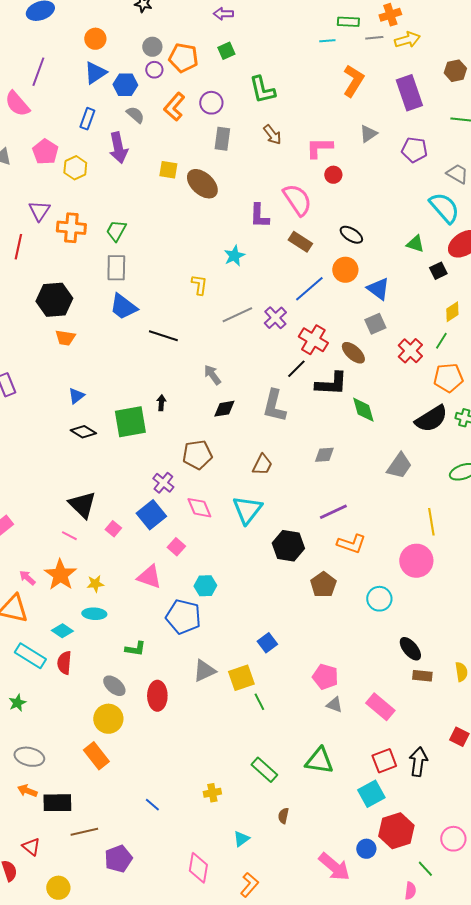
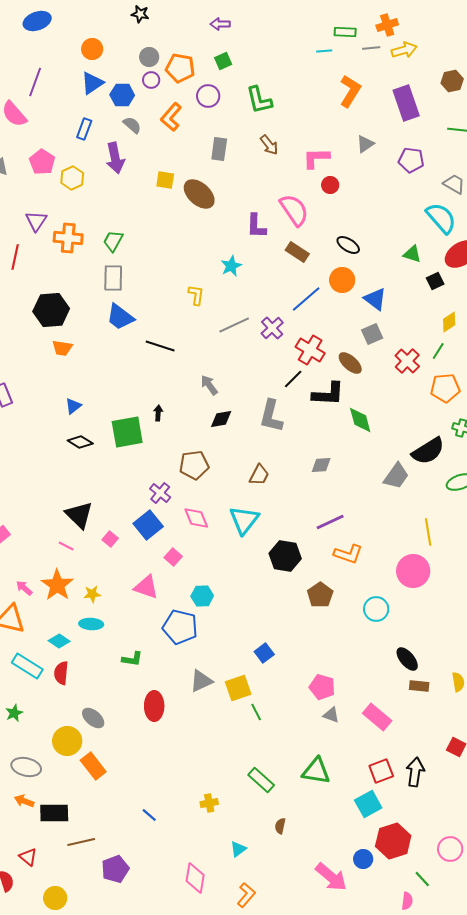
purple circle: (211, 103) -> (208, 96), moved
black semicircle: (431, 419) -> (428, 451), moved
gray ellipse: (114, 686) -> (93, 718), moved
yellow circle: (108, 719) -> (67, 741), moved

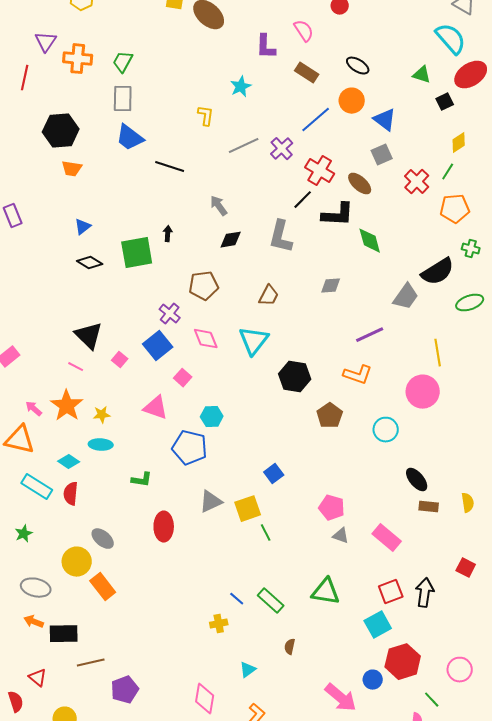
pink semicircle: (294, 210) -> (304, 31), size x0.7
purple line: (330, 522) -> (370, 335), moved
blue line: (149, 815) -> (237, 599), moved

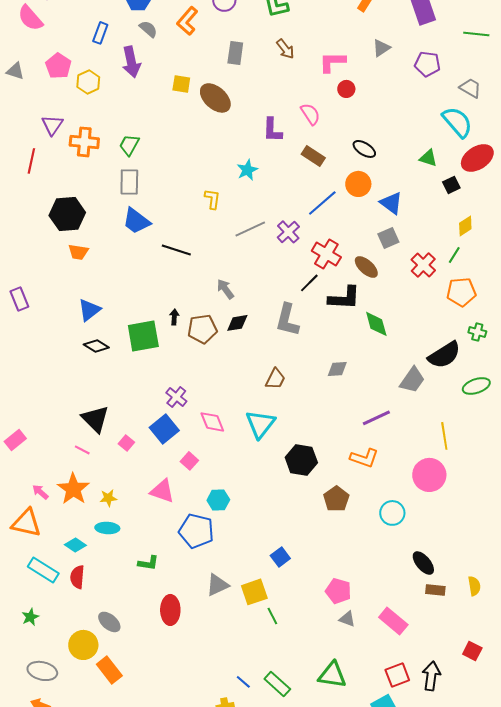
blue triangle: (83, 227) -> (89, 310), size x1.4
brown pentagon: (204, 286) -> (202, 329), moved

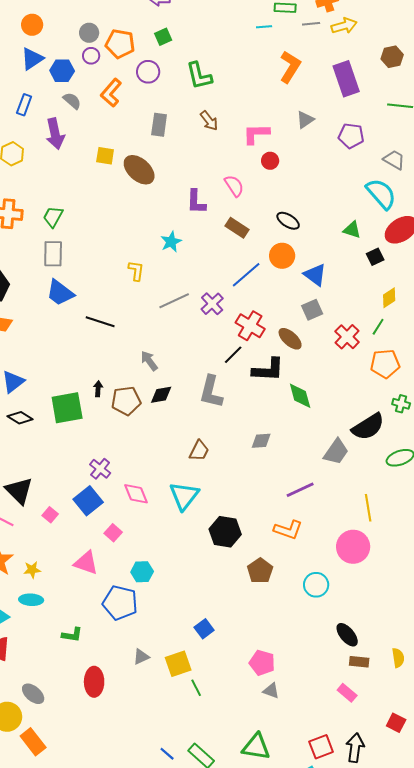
gray triangle: (217, 585) -> (141, 657), size x0.7
pink rectangle: (393, 621) -> (347, 693), moved, size x0.7

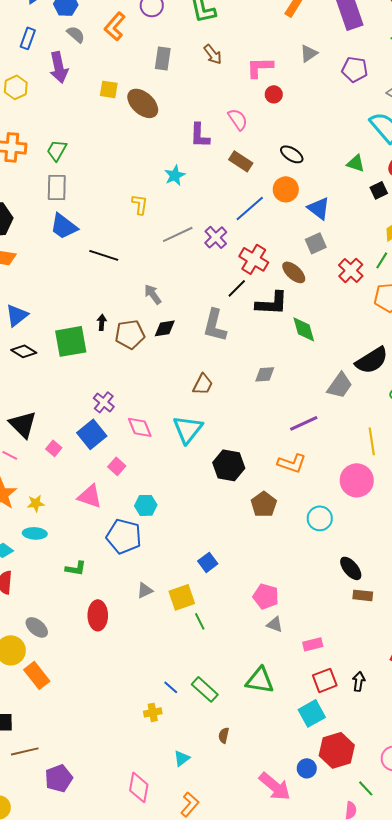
pink rectangle: (347, 693) -> (313, 644), moved, turned -54
black arrow: (355, 748) -> (359, 681), size x0.7

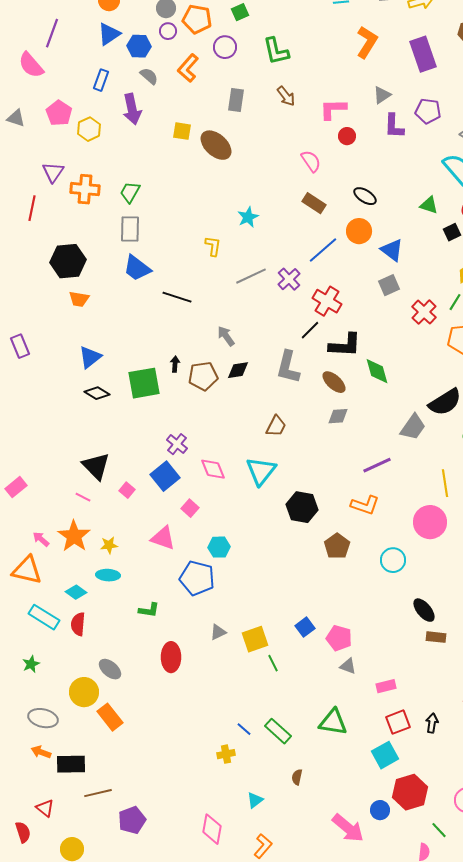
purple L-shape: (200, 135) -> (394, 126), moved
brown ellipse: (294, 272) -> (334, 382), moved
blue square: (208, 562) -> (305, 627), moved

